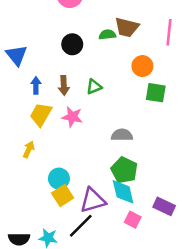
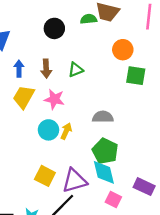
yellow arrow: (29, 150) -> (66, 131), moved
cyan circle: (59, 179) -> (48, 130), moved
yellow square: (63, 195) -> (45, 176), turned -30

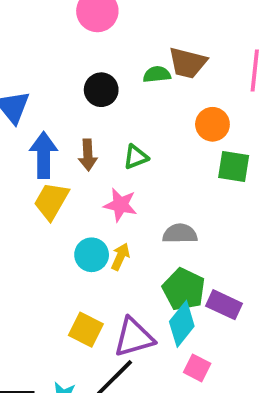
blue arrow: (19, 69) -> (44, 155), size x1.6
pink star: (54, 99) -> (120, 205), moved
cyan diamond: (104, 172) -> (182, 324), turned 52
purple rectangle: (144, 187) -> (224, 305), moved

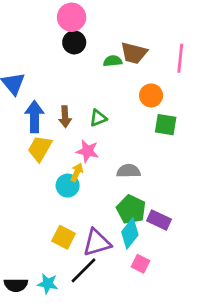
black circle: (101, 90) -> (74, 42), moved
yellow arrow: (120, 257) -> (77, 172), moved

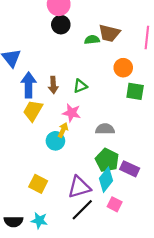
yellow square: (64, 237) -> (38, 184), moved
black line: (83, 270) -> (82, 210), moved

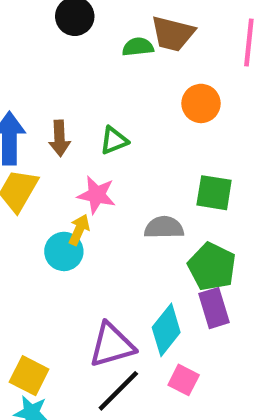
green square: (135, 91) -> (214, 193), moved
green pentagon: (107, 160) -> (212, 267), moved
purple rectangle: (130, 169) -> (214, 308), turned 48
yellow square: (38, 184) -> (29, 376), moved

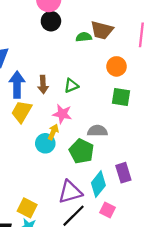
green square: (214, 193) -> (121, 97), moved
green pentagon: (212, 267) -> (81, 151), moved

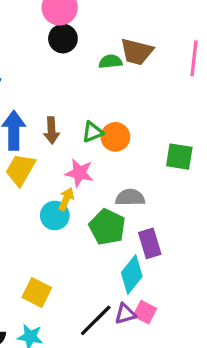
orange circle: (117, 66) -> (115, 137), moved
green square: (121, 97) -> (179, 157), moved
purple rectangle: (123, 173) -> (150, 243), moved
purple triangle: (70, 192) -> (125, 314), moved, size x0.6
yellow square: (27, 208) -> (37, 292), moved

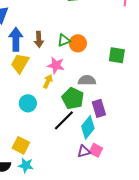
cyan circle: (55, 216) -> (28, 103), moved
yellow square: (37, 292) -> (21, 145), moved
black line: (96, 320) -> (64, 120), moved

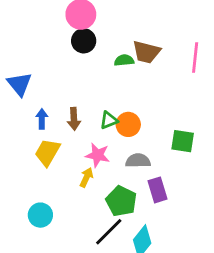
blue arrow: (16, 39) -> (42, 119), size x0.6
gray semicircle: (87, 80) -> (138, 161), moved
cyan circle: (28, 103) -> (40, 215), moved
purple rectangle: (99, 108) -> (157, 190), moved

